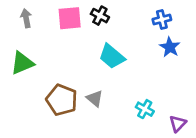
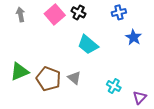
pink square: (70, 18) -> (55, 15), turned -36
blue cross: (162, 19) -> (119, 12), moved
green triangle: (22, 63) -> (19, 72), moved

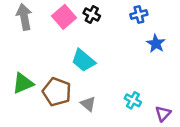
gray arrow: (20, 15) -> (24, 17), size x1.5
cyan trapezoid: (88, 45) -> (83, 60), moved
gray triangle: (74, 78) -> (88, 104), moved

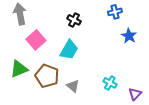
black cross: (92, 14) -> (74, 20), moved
pink square: (64, 17) -> (36, 40), moved
cyan trapezoid: (83, 60) -> (69, 50), turned -100

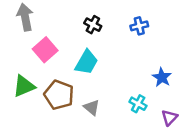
blue cross: (115, 12) -> (139, 26), moved
blue star: (129, 36) -> (162, 77), moved

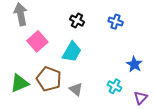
blue cross: (139, 26) -> (116, 22), turned 32
green triangle: (24, 86) -> (20, 83), moved

